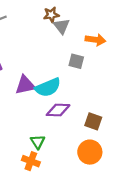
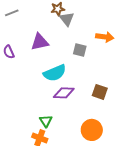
orange arrow: (96, 40) -> (105, 37), moved
purple triangle: (25, 85) -> (40, 42), moved
brown square: (93, 121) -> (100, 92), moved

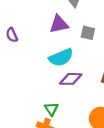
purple triangle: (40, 42) -> (59, 24), moved

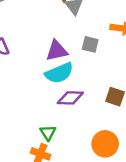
purple triangle: (59, 24) -> (57, 51), moved

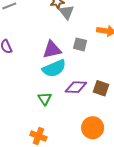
purple diamond: (70, 98) -> (76, 87), moved
green triangle: (48, 133) -> (45, 99), moved

